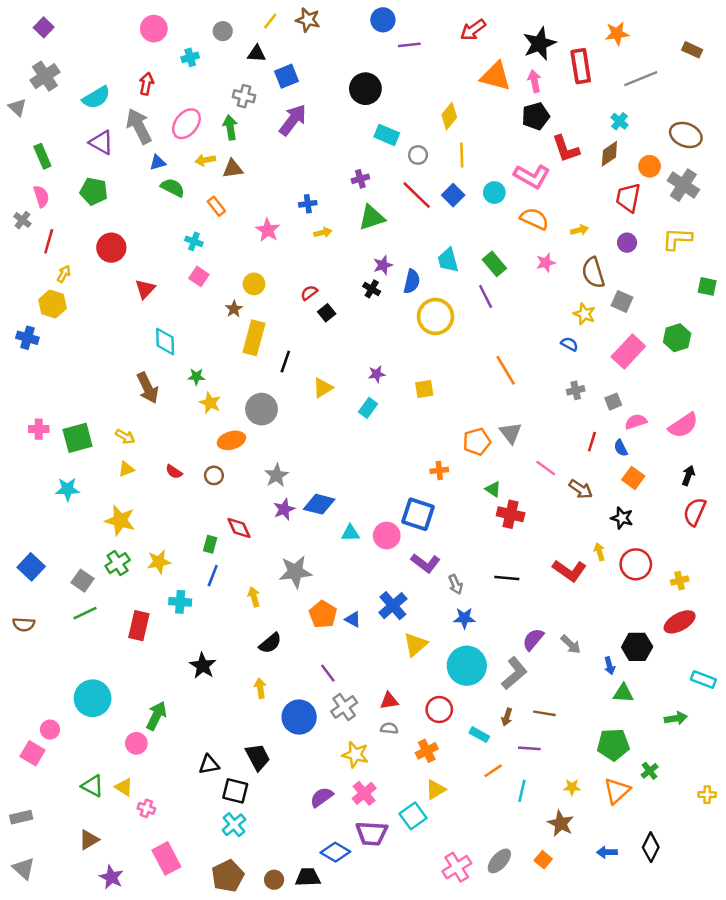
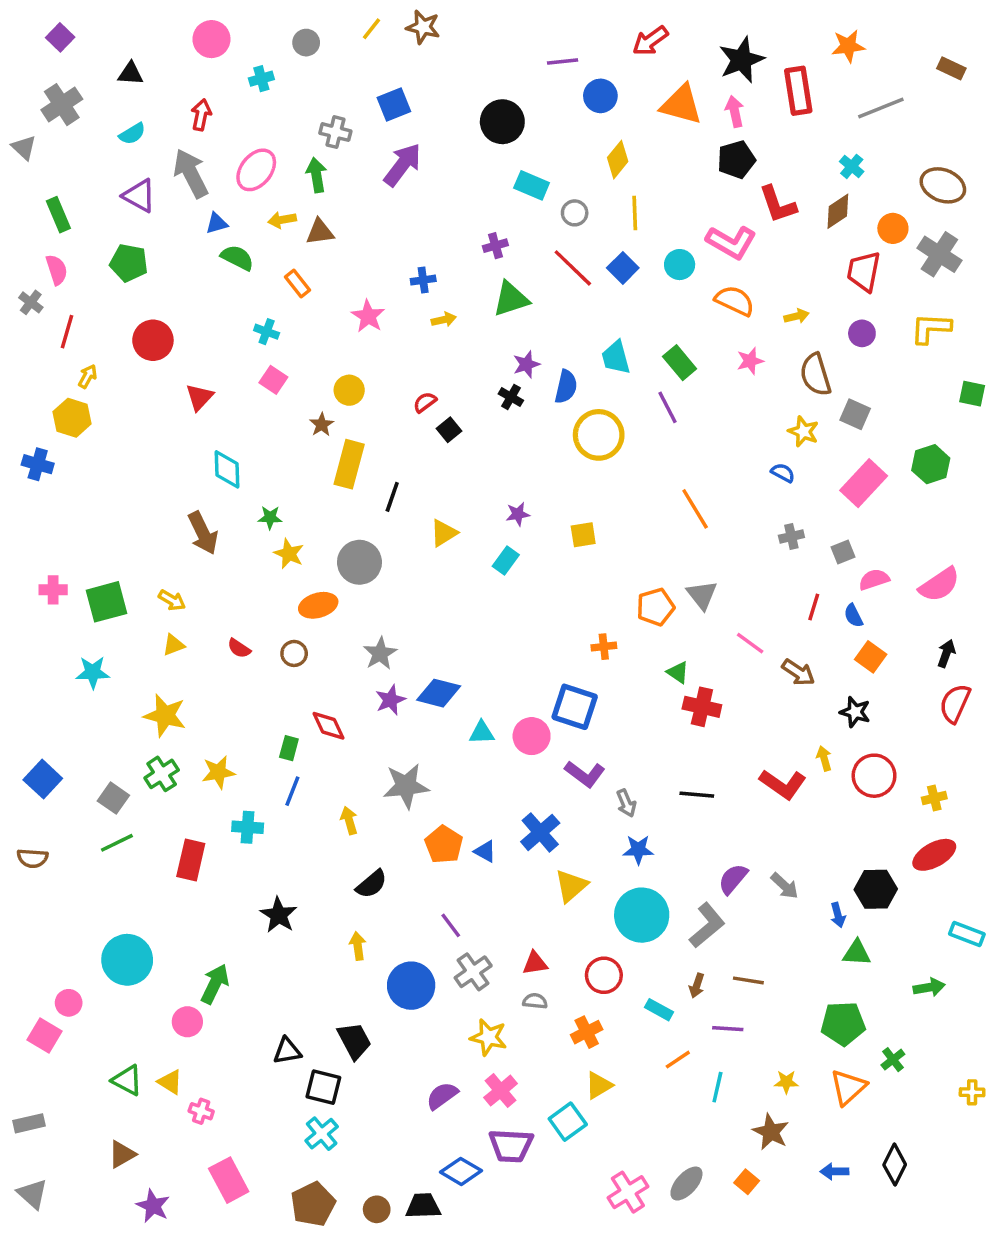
blue circle: (383, 20) -> (600, 96), moved
black triangle: (257, 54) -> (131, 74), moved
cyan semicircle: (96, 97) -> (132, 134), size x0.7

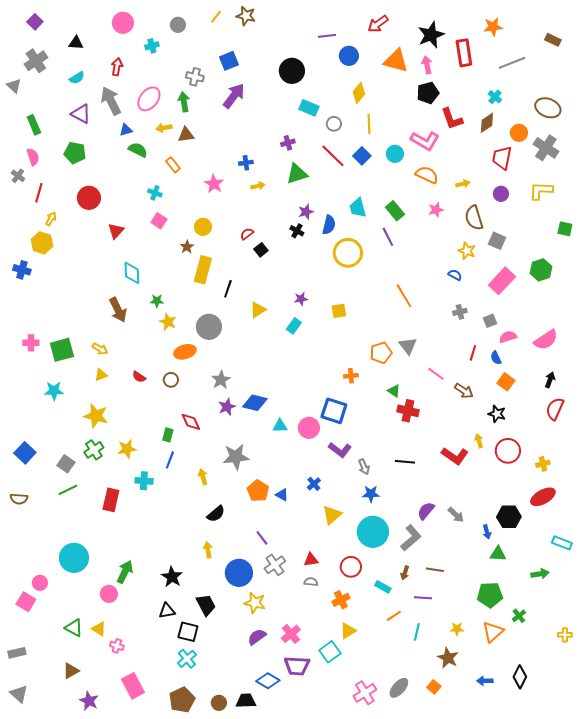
blue cross: (540, 832) -> (314, 484), size x0.6
black star: (279, 915) -> (172, 577), moved
yellow star: (489, 1037) -> (255, 603), moved

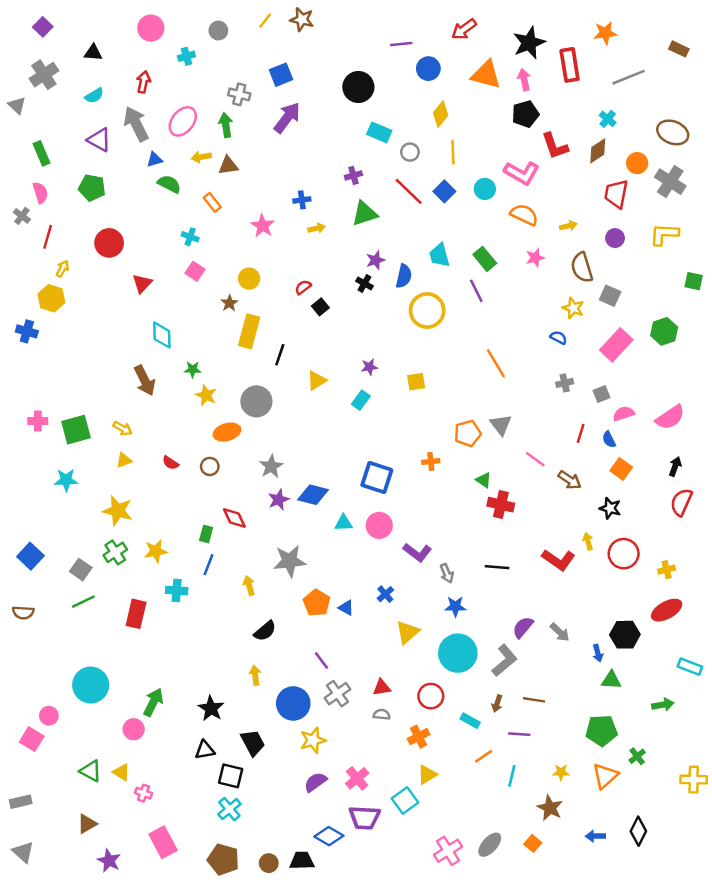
blue square: (334, 411) -> (377, 478), moved
yellow star: (255, 603) -> (313, 740), turned -30
yellow cross: (565, 635) -> (694, 780), size x1.5
brown pentagon: (182, 700) -> (223, 859), turned -30

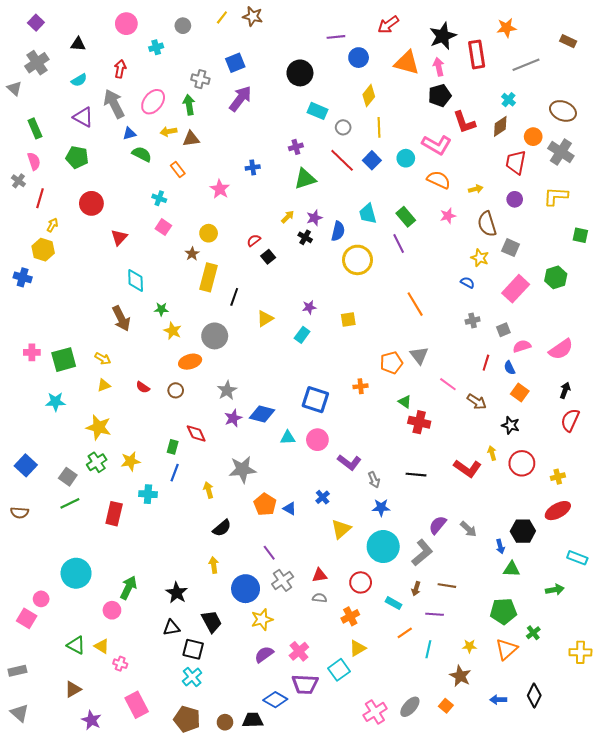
yellow arrow: (317, 228) -> (288, 217), moved, turned -32

